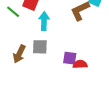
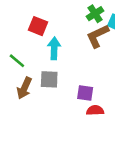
green line: (13, 12) -> (17, 61), moved
red semicircle: (80, 64) -> (95, 110), moved

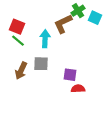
red square: (38, 26) -> (17, 27), moved
brown L-shape: (98, 36) -> (63, 24), moved
green line: (17, 61) -> (18, 41), moved

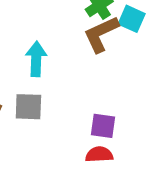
brown L-shape: (63, 24) -> (101, 34), moved
purple square: (70, 75) -> (103, 126), moved

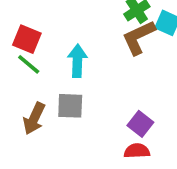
purple square: (103, 126) -> (140, 124), turned 30

